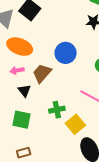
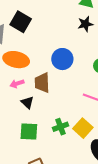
brown trapezoid: (42, 73) -> (42, 83), turned -35
green cross: (57, 110) -> (60, 127), moved

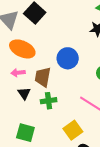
green cross: (60, 127) -> (49, 101), moved
green square: (29, 132) -> (25, 133), moved

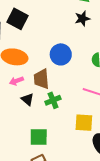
yellow square: (73, 130) -> (84, 123), turned -36

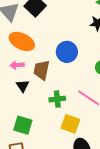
green cross: (53, 100) -> (57, 99), moved

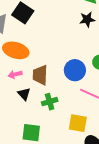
blue circle: (67, 52) -> (75, 70), moved
green cross: (57, 99) -> (50, 102), moved

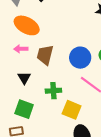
black triangle: (24, 94) -> (24, 78), moved
green cross: (50, 102) -> (53, 91), moved

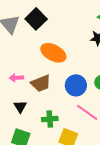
orange ellipse: (27, 25) -> (53, 53), moved
brown trapezoid: (45, 55) -> (41, 83), turned -125

